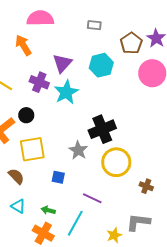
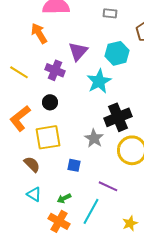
cyan star: (66, 92) -> (99, 81), moved
black circle: (26, 115) -> (50, 102), moved
green arrow: (48, 210) -> (64, 198), turned -40

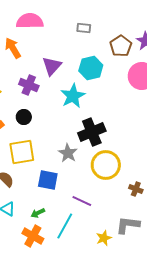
blue square: (74, 165) -> (48, 180), size x1.5

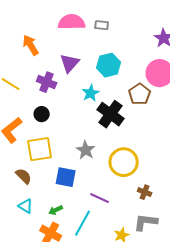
pink semicircle: (30, 21) -> (72, 22), moved
brown pentagon: (121, 46) -> (140, 94), moved
cyan star: (73, 96) -> (91, 93), size x0.7
black cross: (92, 132) -> (111, 114), moved, turned -32
brown cross: (136, 189) -> (145, 192), moved

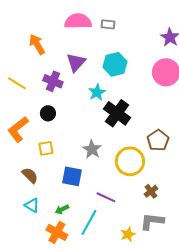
brown pentagon: (140, 94) -> (158, 140), moved
yellow square: (40, 149) -> (46, 148), size x0.6
brown cross: (145, 192) -> (151, 191), turned 32

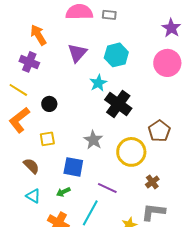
purple cross: (53, 81) -> (29, 62), moved
yellow line: (17, 83) -> (18, 90), moved
green arrow: (62, 209) -> (63, 192), moved

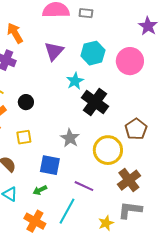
pink circle: (167, 63) -> (130, 61), moved
brown cross: (152, 182) -> (129, 180), size x1.6

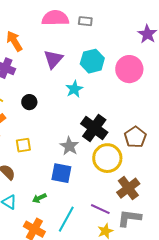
black circle: (26, 102) -> (29, 102), moved
black cross: (95, 102) -> (94, 128), moved
blue square: (50, 165) -> (61, 173), moved
purple line: (84, 186) -> (100, 209), moved

